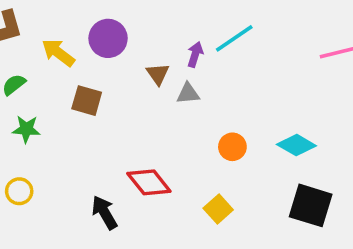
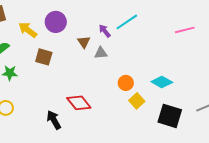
purple arrow: (195, 54) -> (105, 31), turned -56
yellow square: (218, 209) -> (137, 101), moved

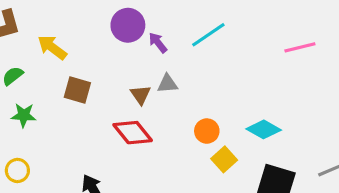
purple circle: (56, 22) -> (128, 25), moved
purple arrow: (105, 31) -> (158, 43), moved
brown triangle: (84, 42) -> (141, 95), moved
red diamond: (79, 103) -> (133, 133), moved

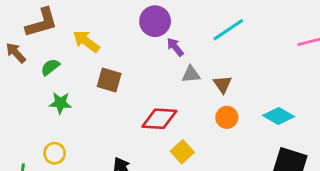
purple arrow: (158, 43) -> (175, 47), moved
brown triangle: (141, 95) -> (223, 84), moved
red diamond: (133, 133) -> (159, 119), turned -48
yellow square: (224, 159) -> (182, 152), moved

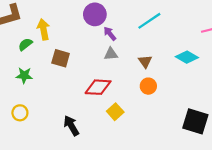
yellow arrow: (86, 41) -> (43, 29), turned 42
green semicircle: (50, 67) -> (25, 44), moved
gray triangle: (191, 74) -> (111, 54), moved
cyan diamond: (279, 116) -> (187, 57), moved

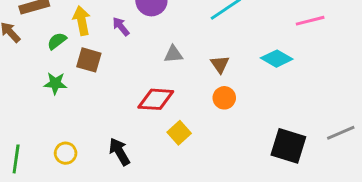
purple arrow: (110, 34) -> (121, 26), moved
brown square: (61, 58) -> (89, 60), moved
yellow circle: (20, 113) -> (66, 153), moved

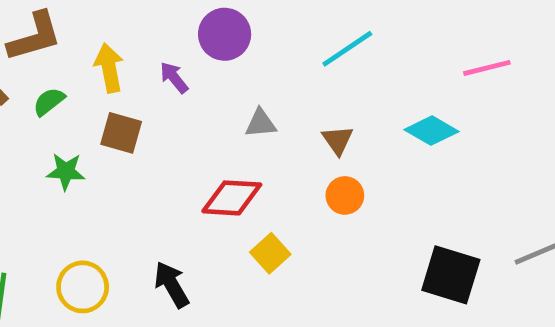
green semicircle: (57, 41) -> (49, 102), moved
yellow circle: (66, 153) -> (83, 287), size x1.4

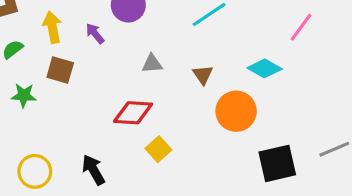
pink line: (487, 68) -> (301, 27), turned -40
orange circle: (345, 195) -> (236, 111), moved, size x1.6
black square: (451, 275) -> (277, 163), turned -30

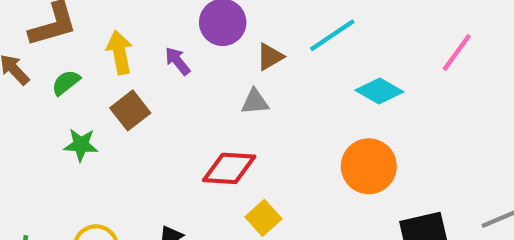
cyan diamond: (265, 68) -> (379, 91), moved
brown square: (60, 70) -> (130, 110), turned 36
brown triangle: (203, 75) -> (270, 57), moved, turned 35

